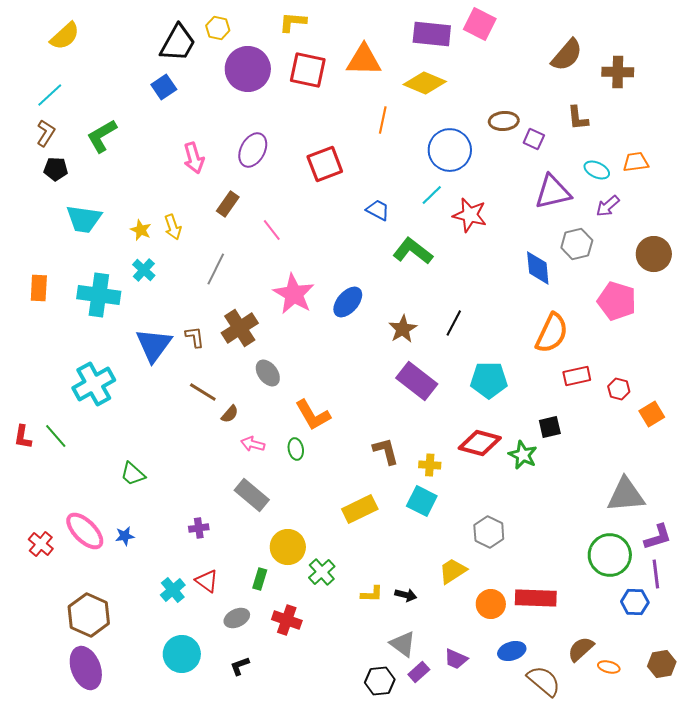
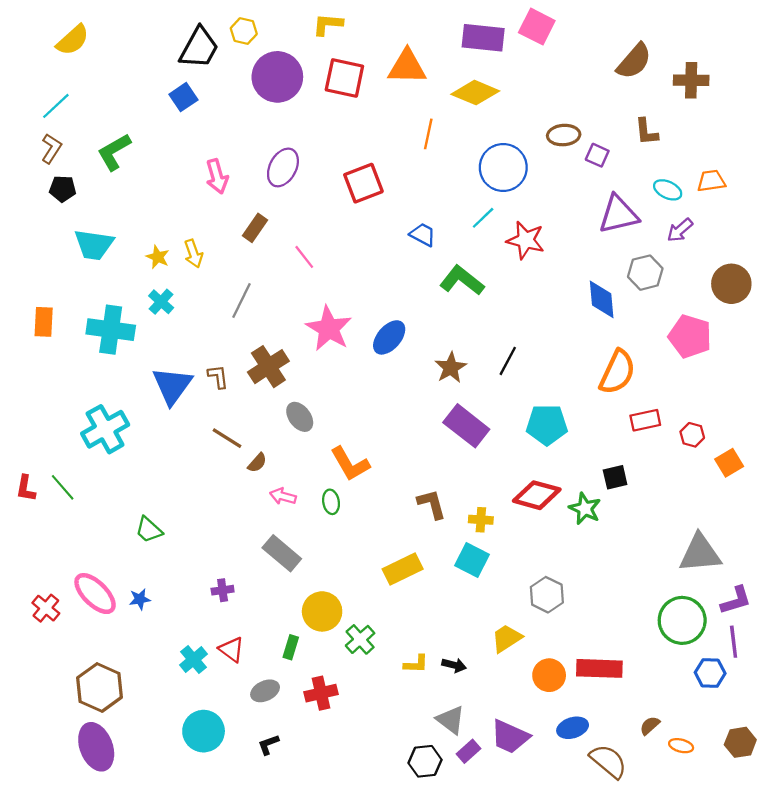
red cross: (287, 620) -> (321, 693), turned -32
brown semicircle: (581, 649) -> (650, 726), size x0.7
purple trapezoid: (456, 659) -> (510, 737), size x1.5

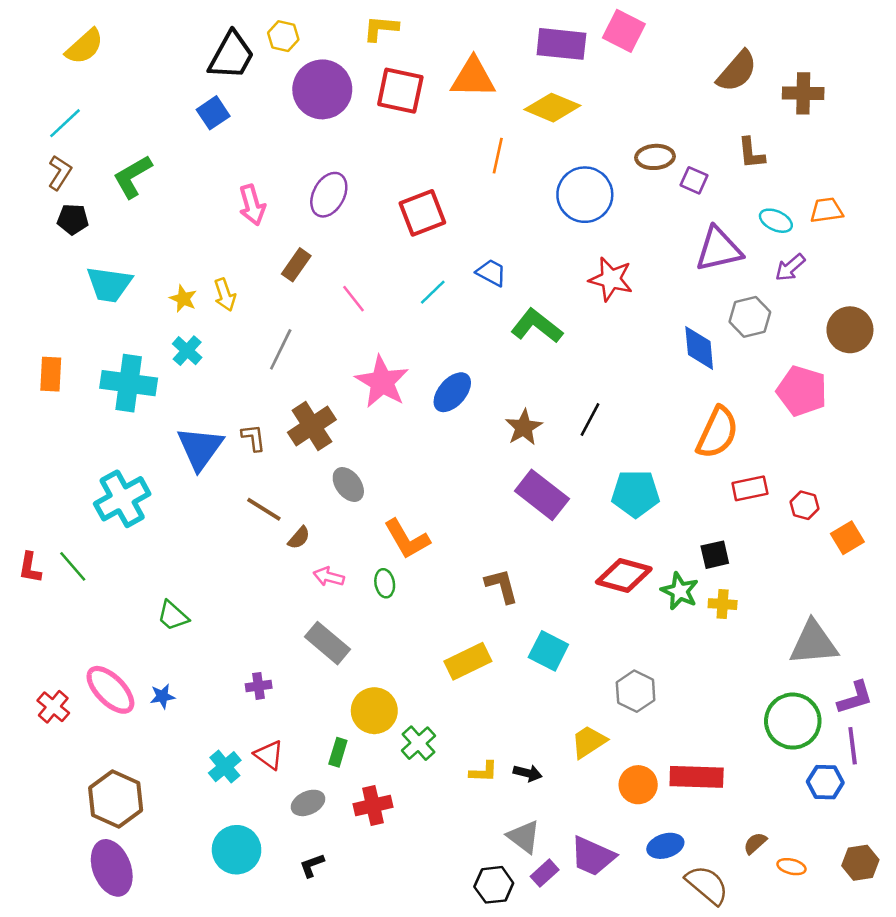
cyan line: (483, 218) -> (433, 292), moved
yellow cross: (481, 520) -> (723, 604), moved

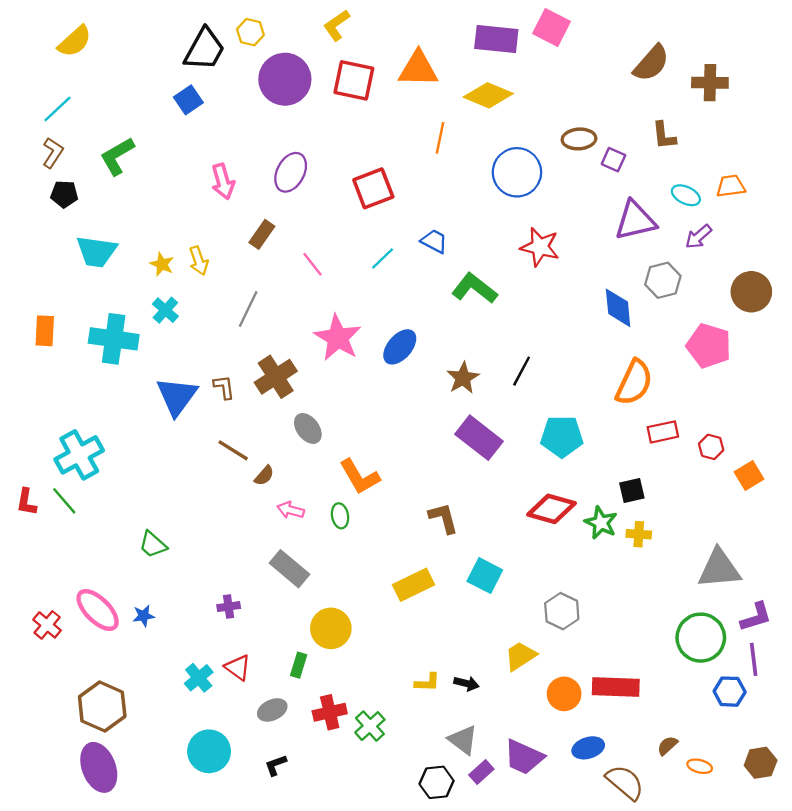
yellow L-shape: (381, 28) -> (337, 25), turned -40
cyan cross: (122, 499) -> (79, 455), moved
green cross: (418, 743) -> (370, 726), moved

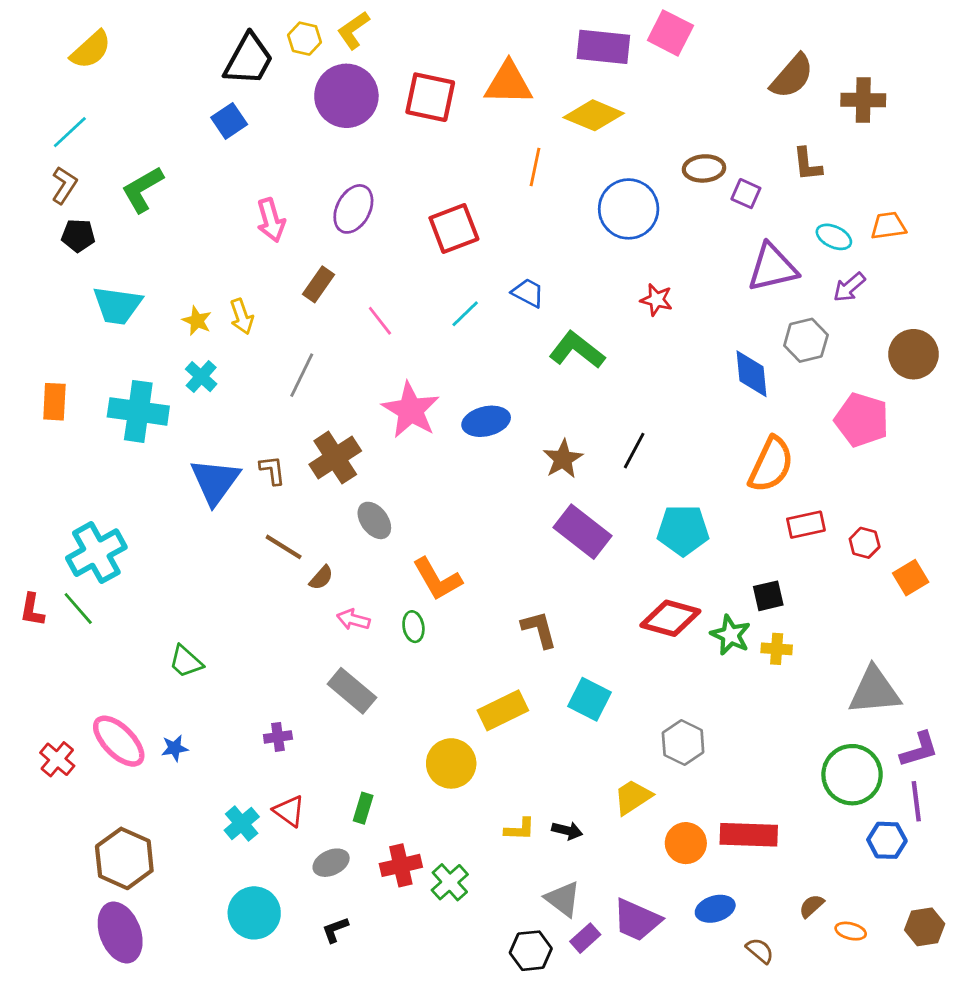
yellow L-shape: (337, 25) -> (353, 30), moved
red star: (540, 247) -> (656, 300), size x0.7
blue ellipse: (400, 347) -> (486, 421), turned 36
yellow circle: (331, 628) -> (451, 763), moved
brown semicircle: (625, 782) -> (760, 951), size x0.6

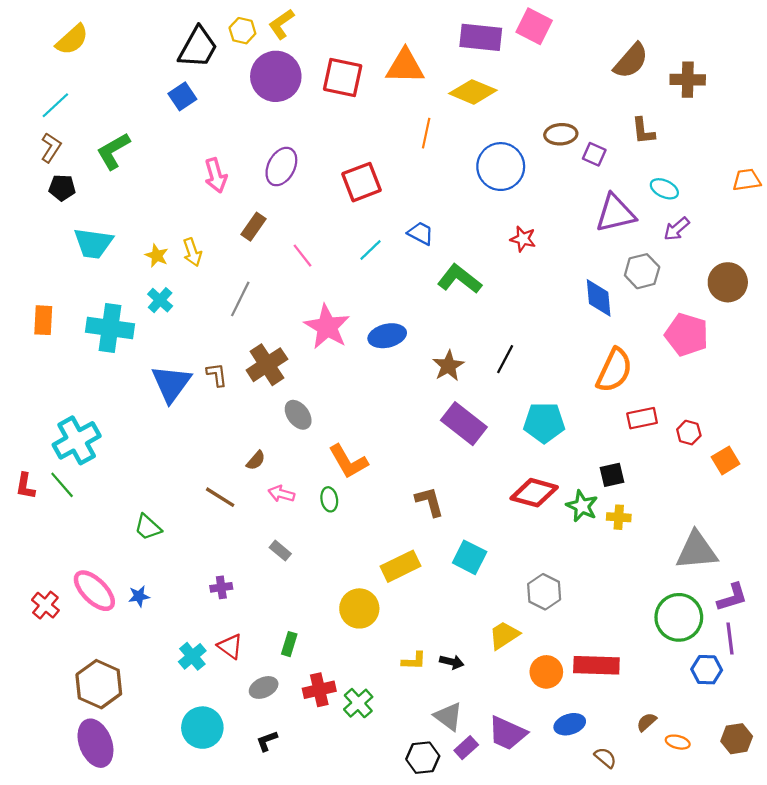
orange trapezoid: (888, 226) -> (747, 180), moved
brown line: (284, 547) -> (220, 497), moved
gray rectangle: (352, 691) -> (280, 551), size x0.6

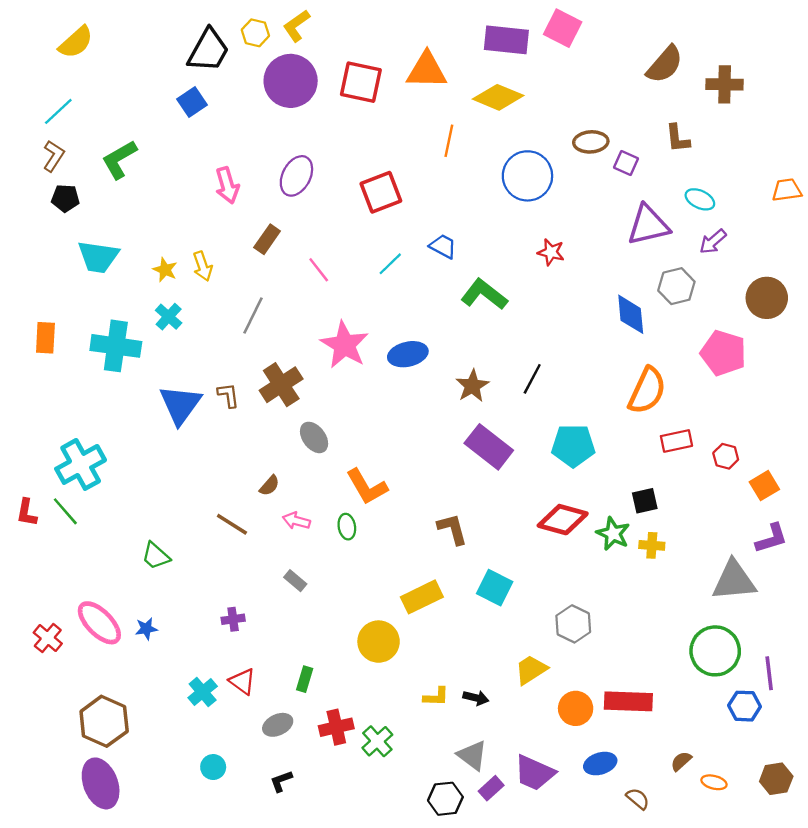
purple L-shape: (732, 597) -> (771, 538), moved
cyan circle: (202, 728) -> (213, 767), size x0.6

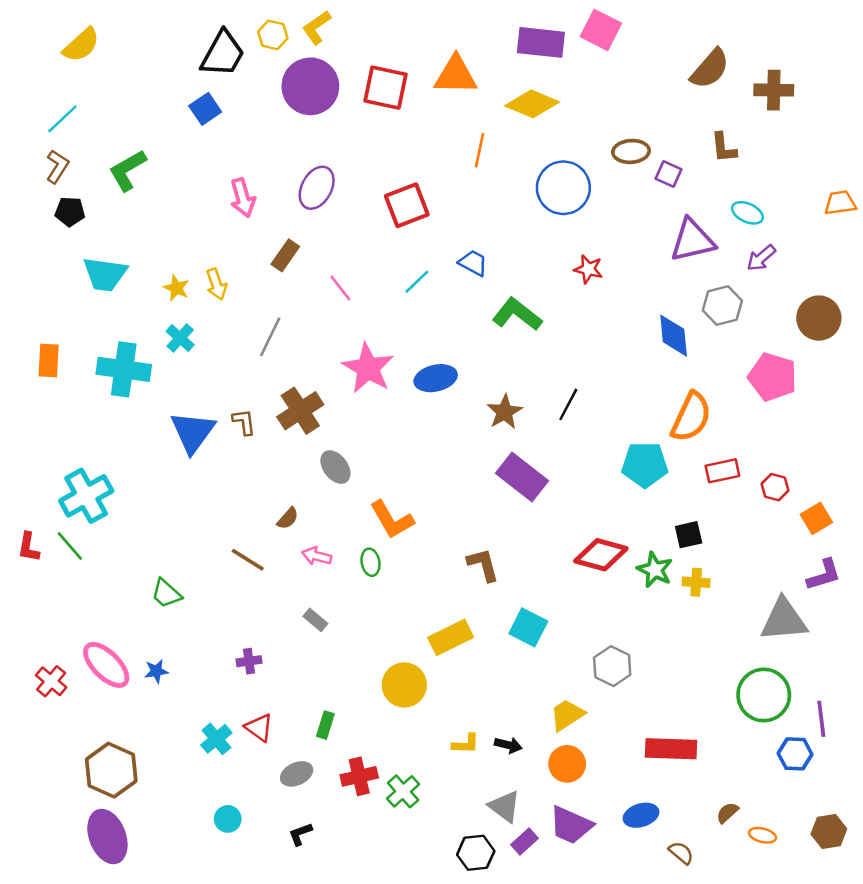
cyan pentagon: (573, 446) -> (645, 465), moved
orange circle: (576, 708) -> (567, 764), moved

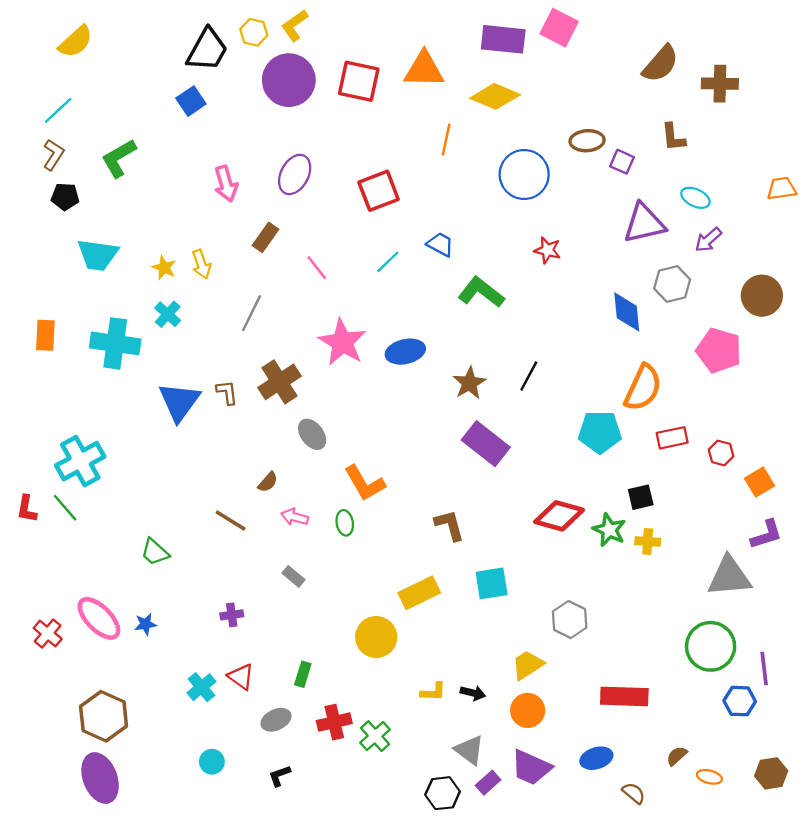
cyan square: (528, 627) -> (492, 583), turned -36

